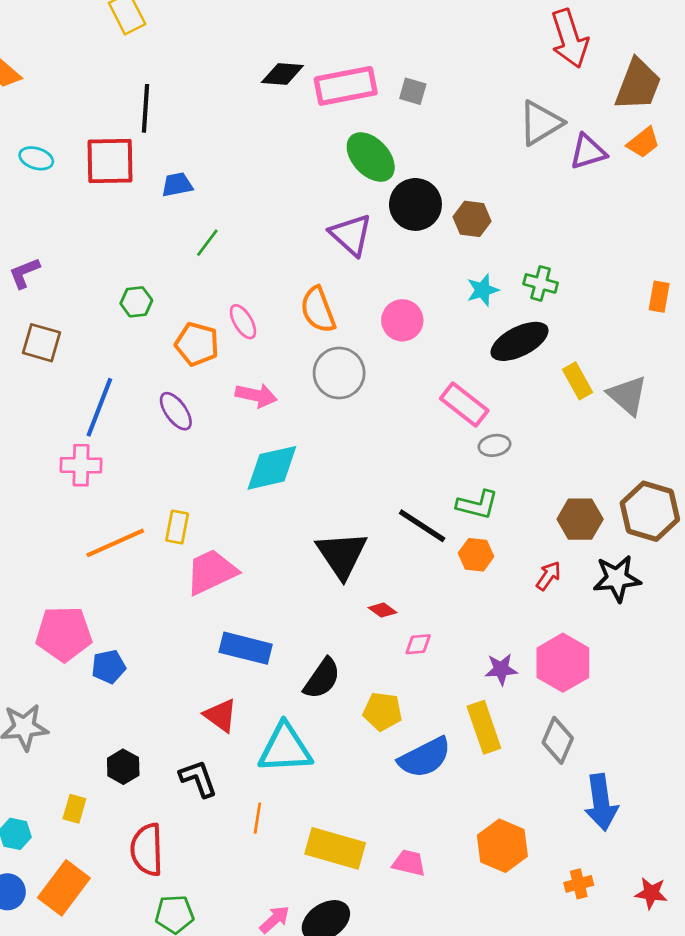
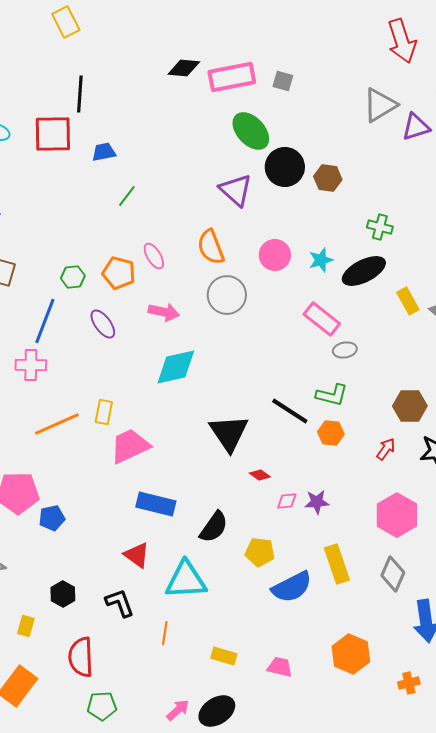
cyan star: (483, 290) -> (321, 260), moved
green hexagon: (136, 302) -> (73, 277), moved
purple star: (501, 669) -> (317, 502), moved
yellow rectangle: (335, 848) -> (224, 656), size x0.6

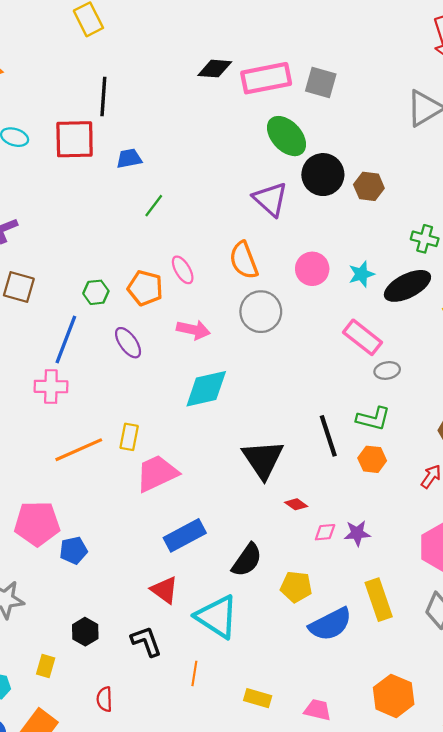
gray square: (283, 81) -> (321, 83), size x1.4
black line: (290, 411) -> (328, 436), turned 39
blue rectangle: (156, 504) -> (185, 535), turned -42
cyan triangle: (186, 580) -> (217, 617), turned 36
red semicircle: (81, 657) -> (104, 699), size x0.6

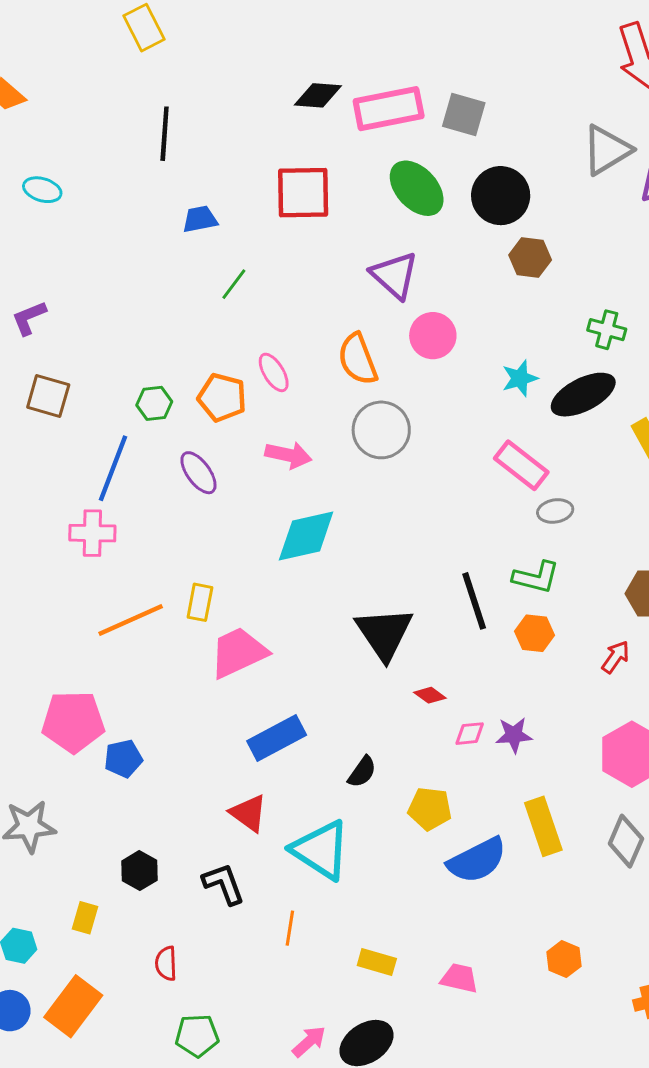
red square: (75, 139) -> (303, 193), moved
black circle: (323, 175) -> (501, 196), moved
pink circle: (312, 269) -> (433, 336), moved
black semicircle: (247, 560) -> (362, 772), size x0.7
orange hexagon: (394, 696) -> (564, 959), size x0.6

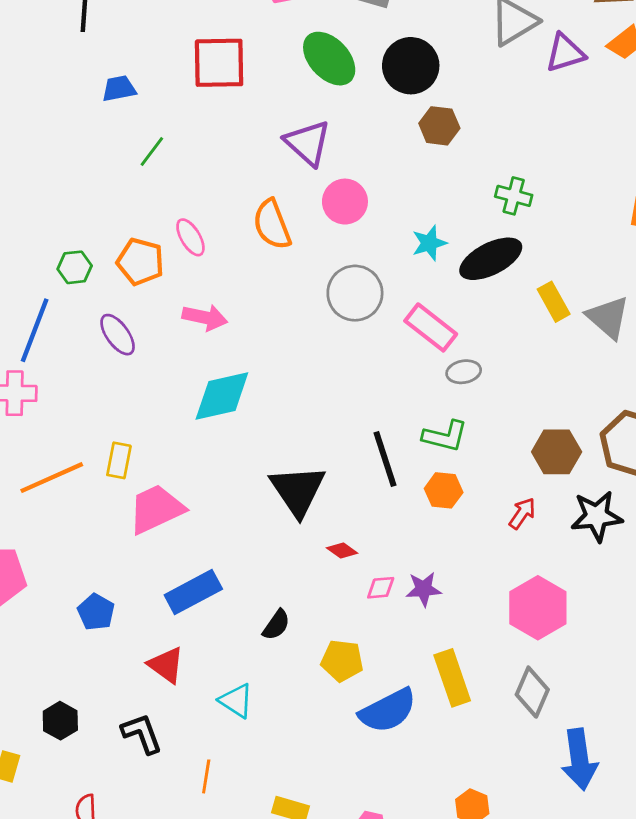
gray circle: (381, 430) -> (355, 293), moved
blue pentagon: (123, 759) -> (96, 612), moved, turned -30
cyan triangle: (321, 850) -> (236, 701), size x0.6

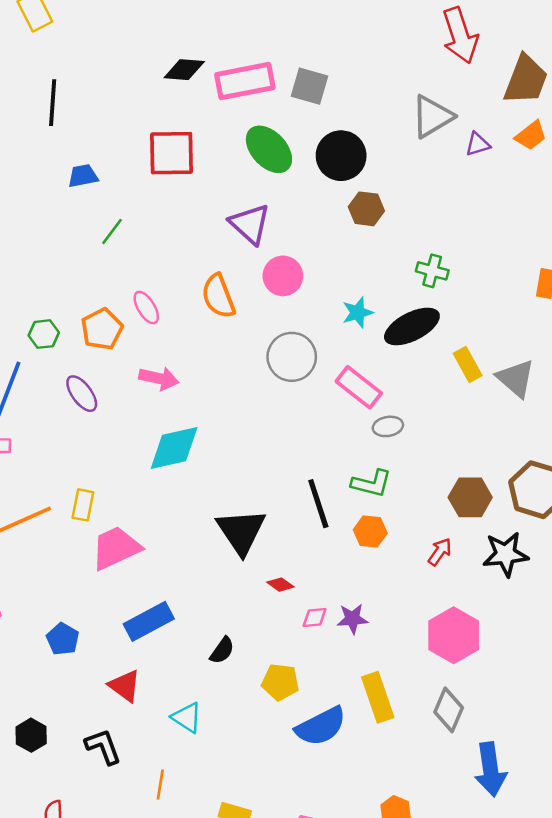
purple triangle: (565, 53) -> (478, 144), size x0.7
orange pentagon: (140, 262) -> (102, 329), turned 30

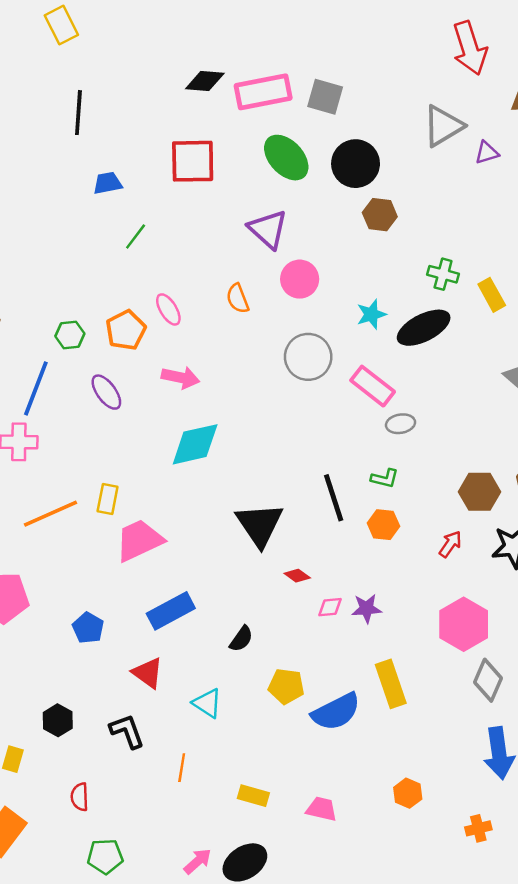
orange semicircle: (218, 296) -> (238, 299), size x0.7
yellow rectangle: (468, 364) -> (492, 295), moved
green L-shape: (371, 483) -> (385, 478), size x0.7
yellow pentagon: (280, 682) -> (286, 686), moved
gray diamond: (449, 710) -> (488, 680), moved

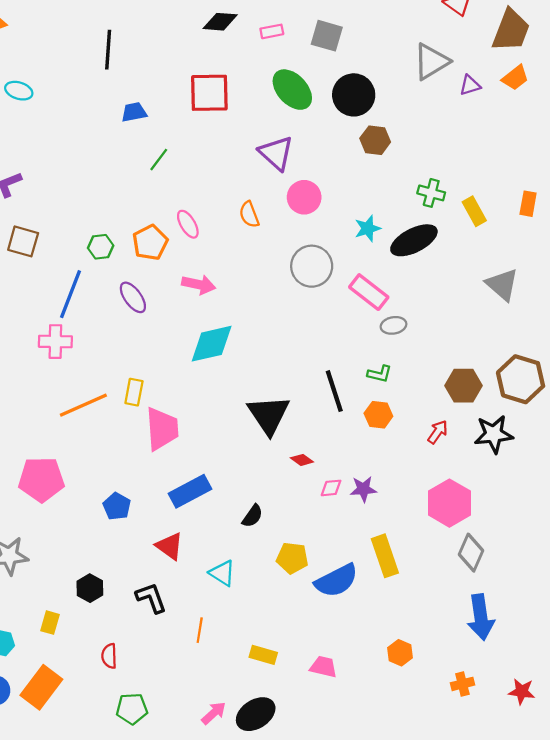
pink rectangle: (263, 92) -> (272, 31), size x0.5
pink trapezoid: (139, 540) -> (162, 429), turned 111

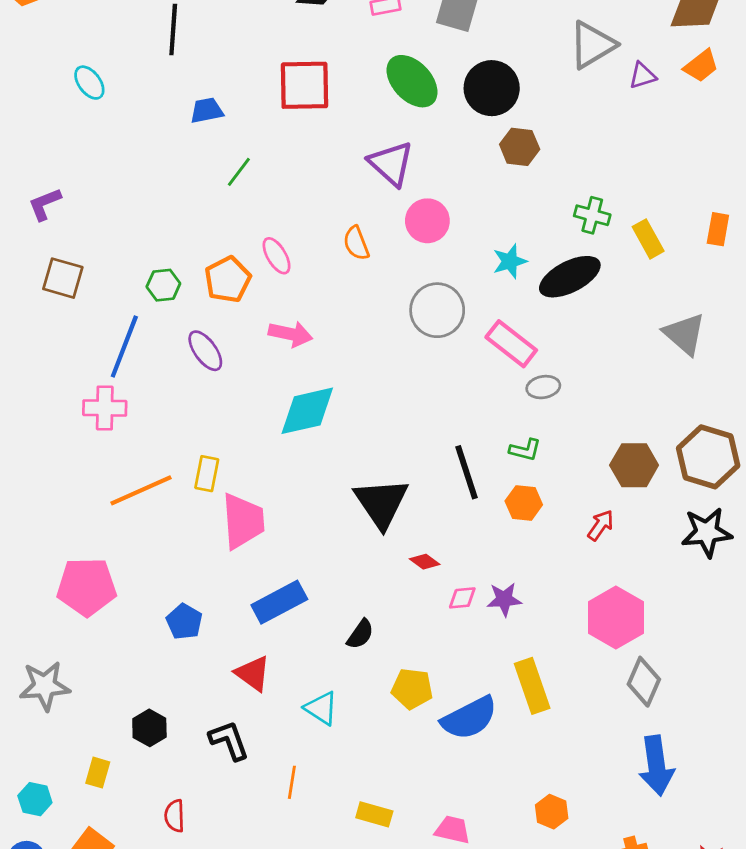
cyan ellipse: (19, 91) -> (89, 83), moved, turned 36
black star: (494, 434) -> (707, 532), moved

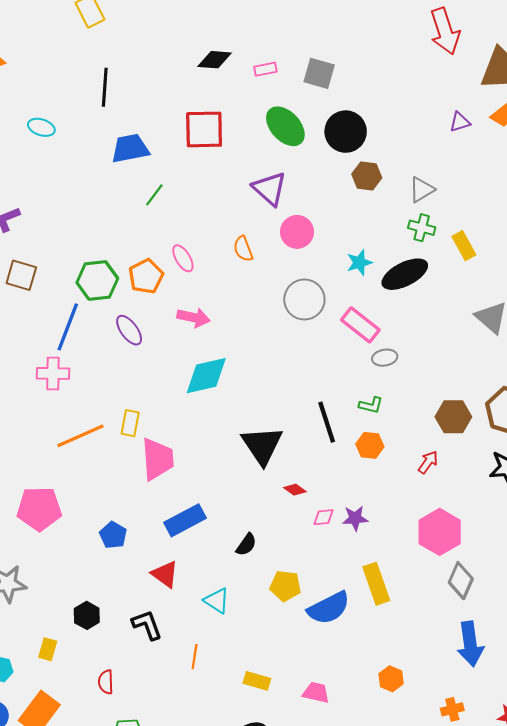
gray triangle: (592, 45) -> (422, 190), moved, size x0.7
cyan ellipse: (89, 83) -> (41, 127), turned -35
blue trapezoid: (207, 110) -> (130, 148), size x1.5
green hexagon: (163, 285) -> (97, 281), size x1.6

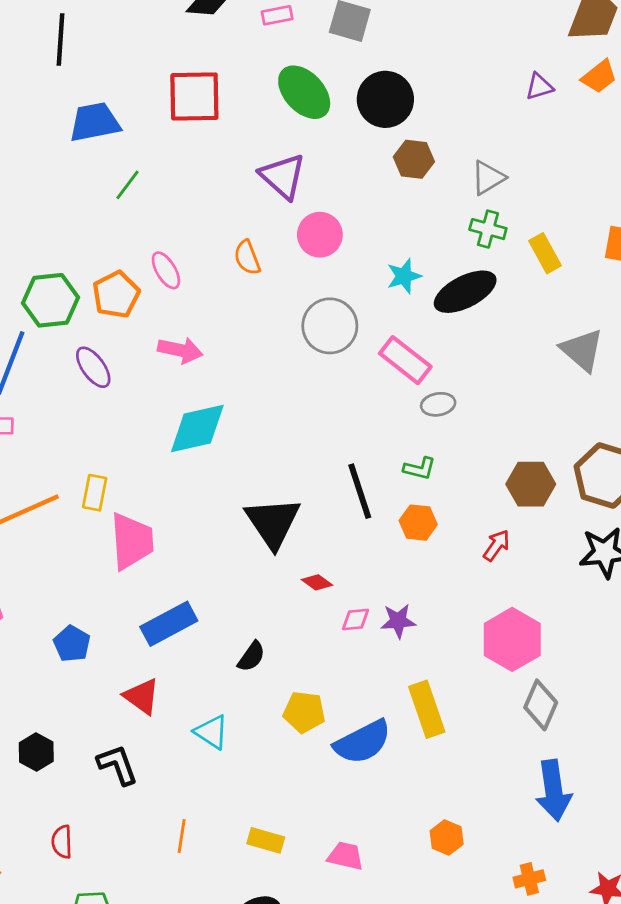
orange line: (195, 657) -> (182, 836), moved

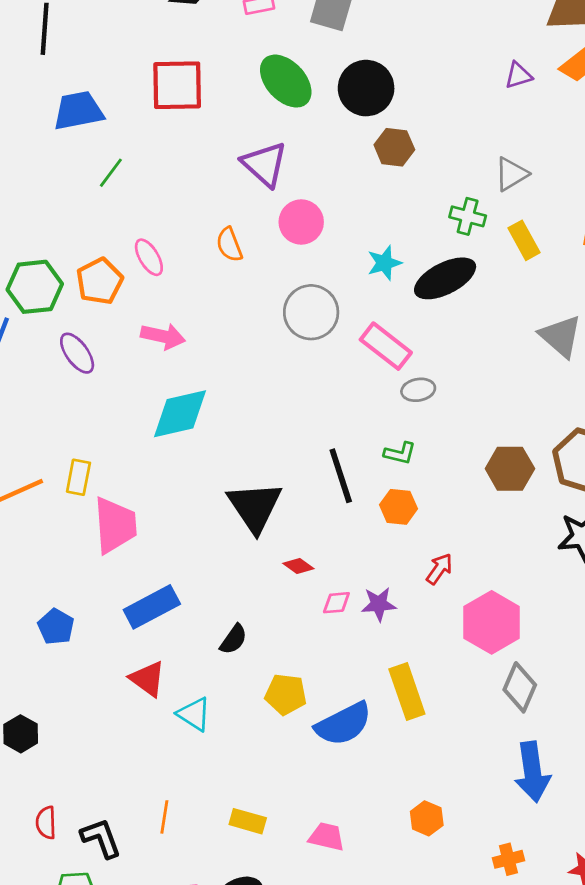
gray triangle: (488, 178) -> (511, 174), moved
red arrow: (497, 545) -> (439, 569), moved
red triangle: (142, 696) -> (148, 679), moved
black L-shape: (117, 765) -> (101, 838), moved

